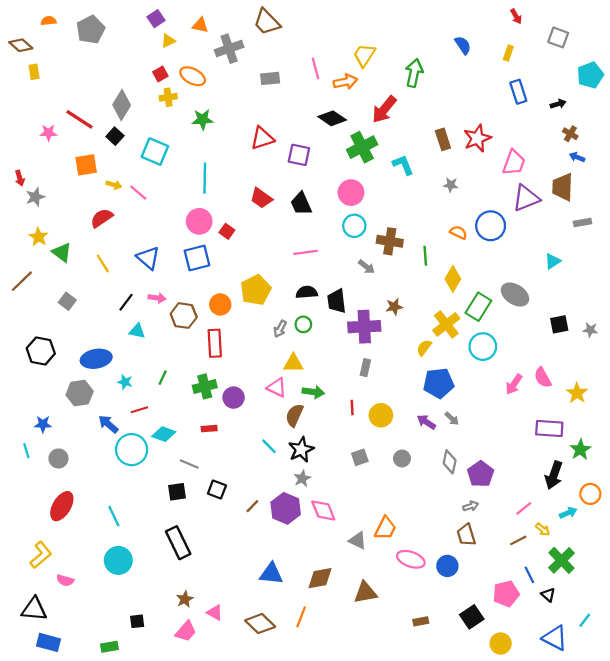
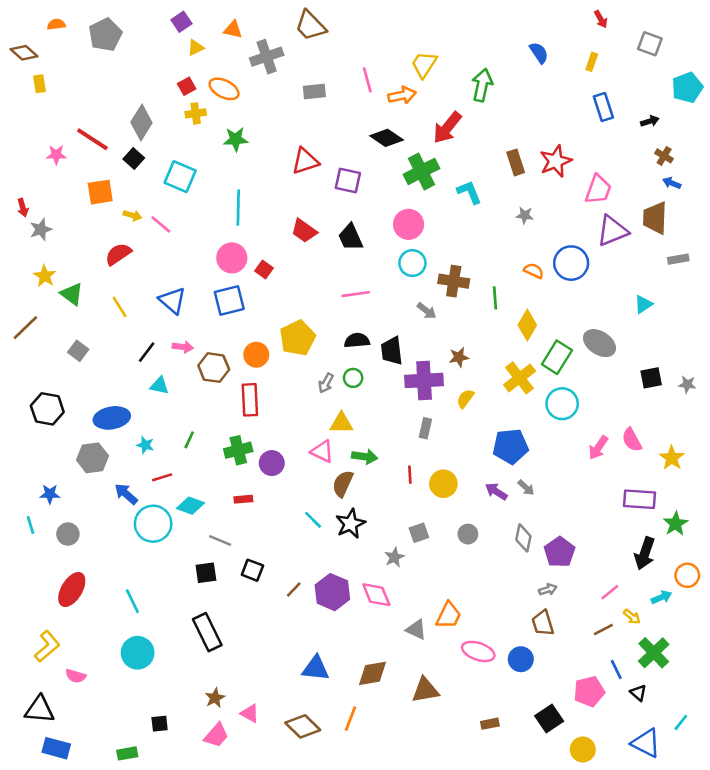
yellow semicircle: (424, 348) -> (465, 399), moved
gray star: (302, 478) -> (394, 557), moved

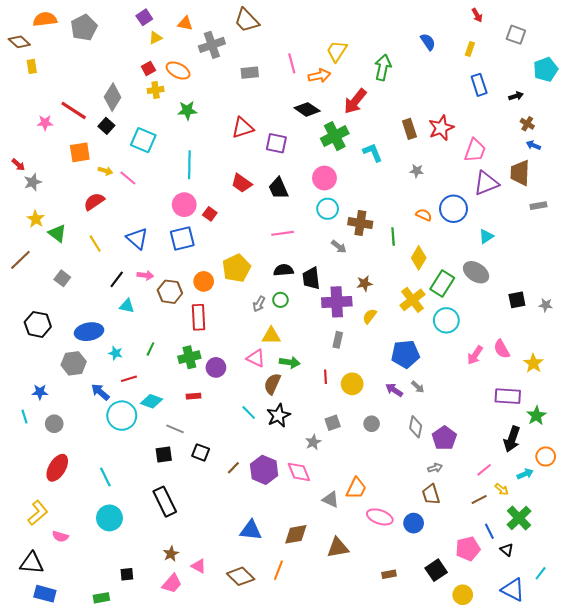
orange semicircle: (56, 24) -> (45, 19), size x1.6
red arrow: (23, 208) -> (18, 165), turned -32
cyan triangle: (643, 304) -> (486, 236), moved

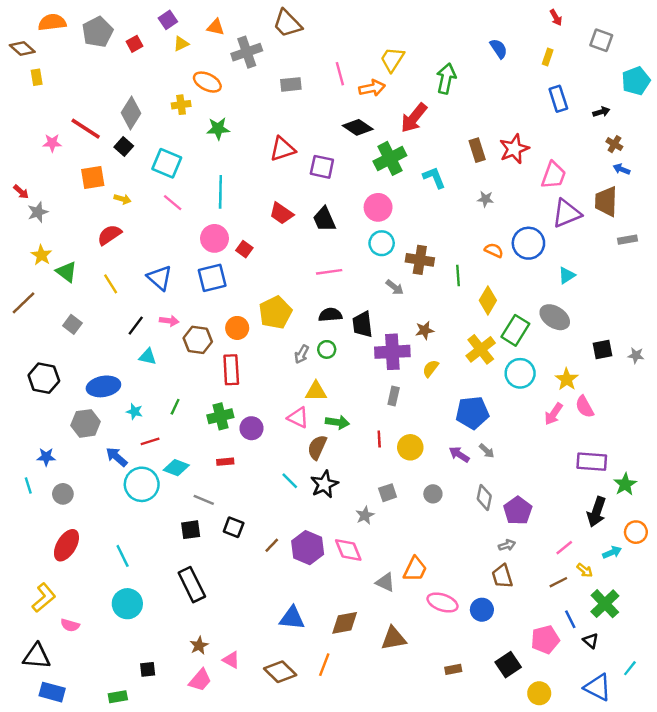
red square: (148, 68) -> (135, 44), moved
pink line: (128, 178) -> (173, 203), moved
yellow star: (533, 363) -> (567, 379), moved

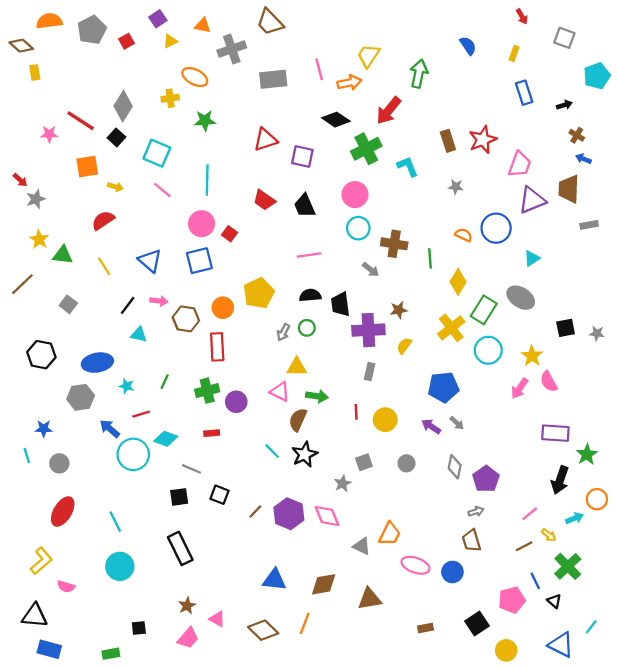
gray rectangle: (291, 84) -> (273, 79), size x1.4
green triangle: (66, 272) -> (63, 255), turned -30

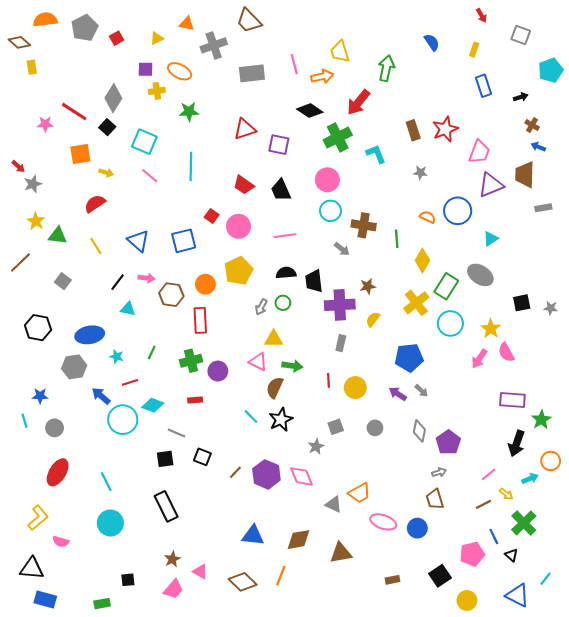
purple square: (158, 19) -> (145, 69), moved, turned 35
yellow trapezoid: (368, 56) -> (340, 52), turned -50
pink circle: (202, 224) -> (239, 226), moved
orange trapezoid: (390, 534) -> (359, 493), turned 35

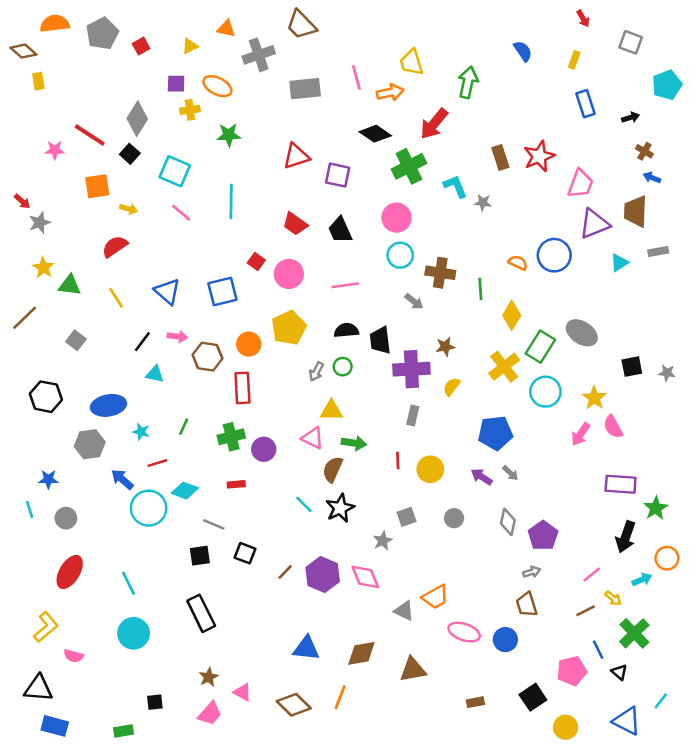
gray star: (420, 173) -> (483, 203), moved
cyan triangle: (491, 239) -> (619, 263), moved

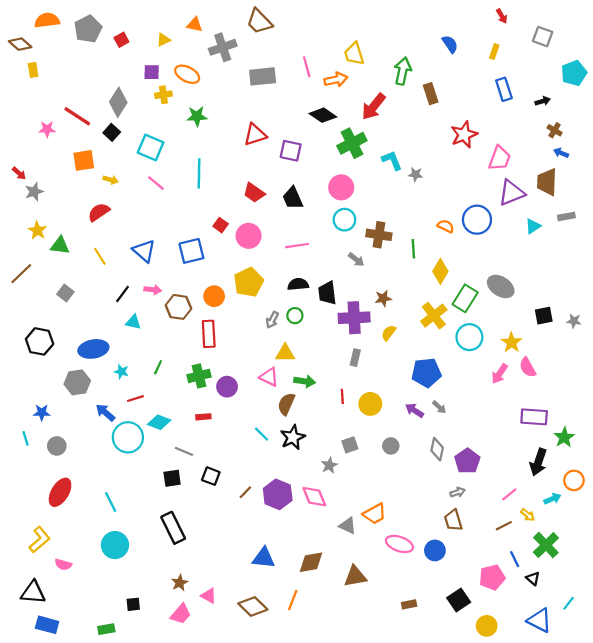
brown rectangle: (500, 158) -> (431, 94), moved

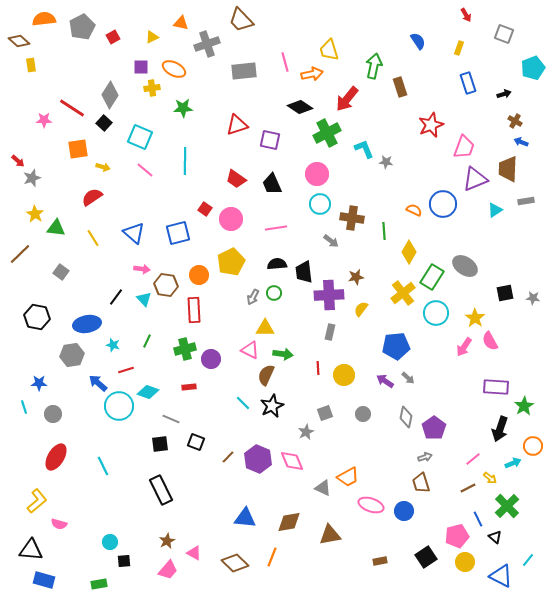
black line: (122, 294) -> (116, 297), moved
cyan triangle: (133, 322) -> (144, 299), moved, turned 35
cyan circle: (115, 545) -> (110, 542), moved, size x0.6
yellow circle: (487, 626) -> (465, 562), moved

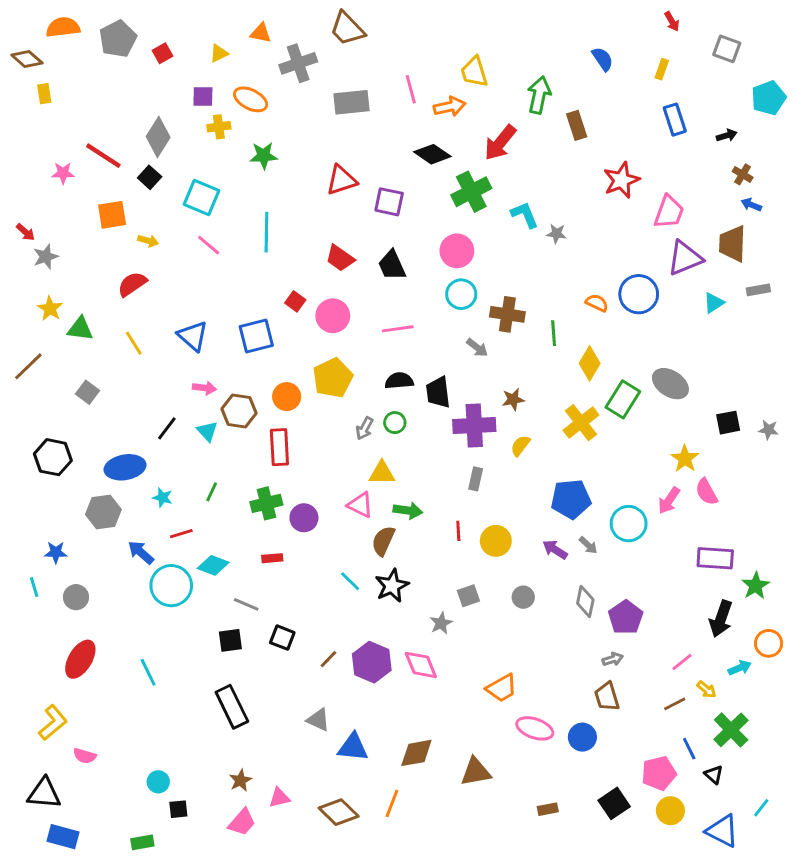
cyan circle: (436, 313) -> (629, 524), moved
gray triangle: (323, 488) -> (318, 720), moved
pink triangle: (194, 553) -> (279, 798), turned -42

